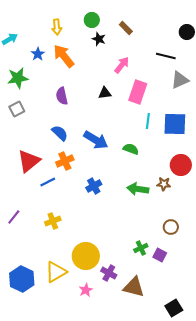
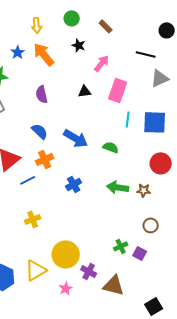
black star: (99, 39) -> (79, 45), moved
brown star: (164, 184) -> (144, 190), moved

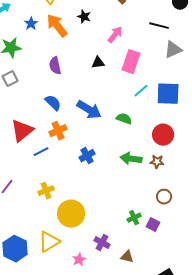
black star: (79, 45) -> (84, 17), moved
cyan line: (128, 119) -> (141, 91), turned 42
red circle: (161, 163) -> (163, 135), moved
yellow circle: (66, 254) -> (71, 214), moved
brown triangle: (114, 285) -> (127, 257), size x0.6

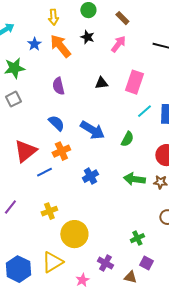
pink arrow: (115, 35) -> (118, 44), moved
green semicircle: (124, 119) -> (127, 139), turned 98
purple square: (153, 225) -> (146, 263), moved

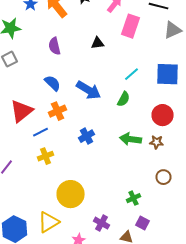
pink rectangle: (134, 82) -> (130, 26), moved
cyan line: (144, 111) -> (132, 74), moved
yellow cross: (49, 211) -> (46, 156), moved

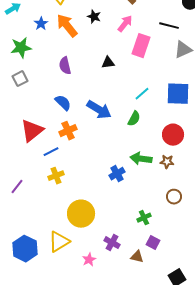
blue cross: (86, 136) -> (117, 174), moved

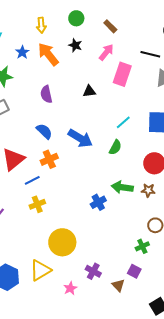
green cross: (144, 218) -> (142, 246), moved
brown triangle: (137, 257) -> (118, 285), turned 32

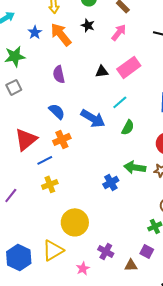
pink rectangle: (122, 74) -> (129, 67), moved, turned 35
cyan line: (123, 122) -> (120, 102), moved
brown triangle: (118, 285) -> (131, 265), turned -48

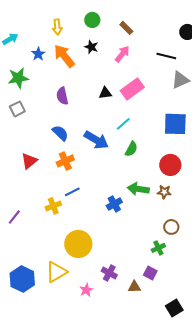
red triangle: (26, 139) -> (29, 161), size x0.7
blue line: (45, 160) -> (72, 192), moved

